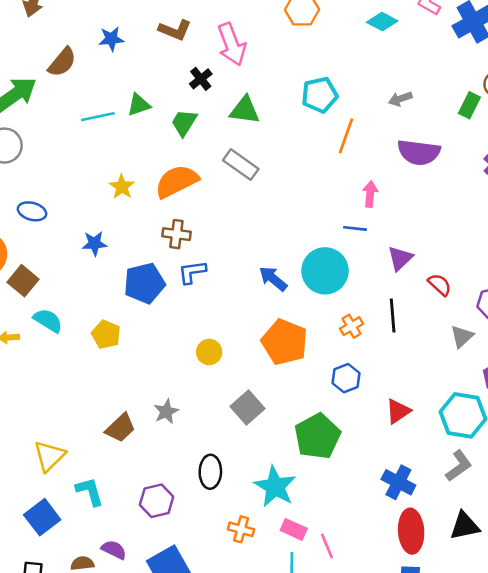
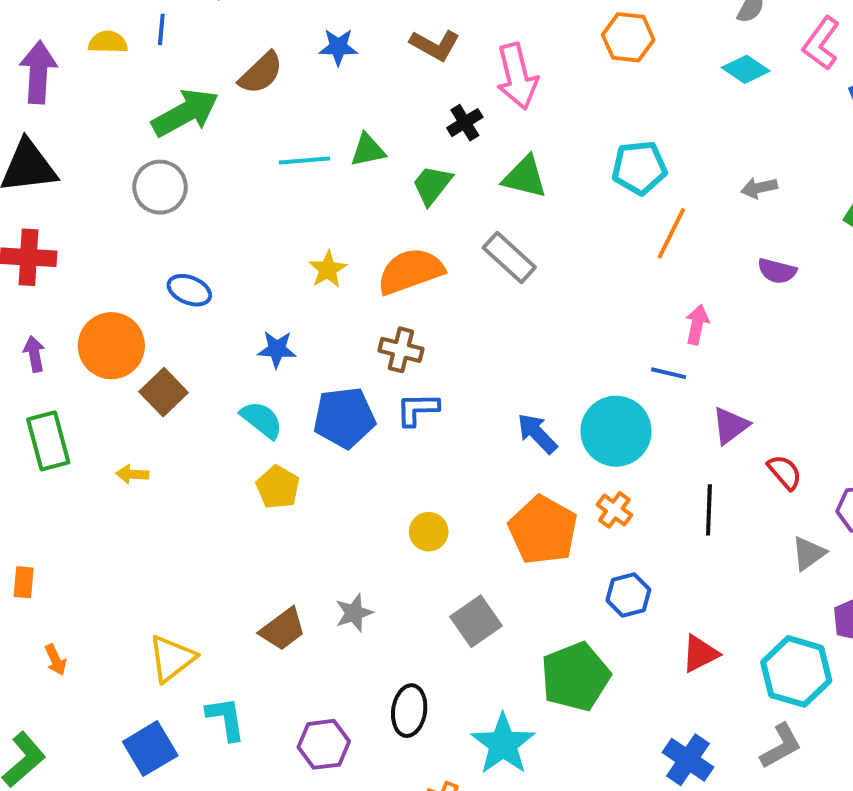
purple semicircle: (419, 152) -> (777, 271), size x0.6
cyan semicircle: (48, 320) -> (262, 420), moved
orange cross: (351, 326) -> (614, 510), moved, turned -30

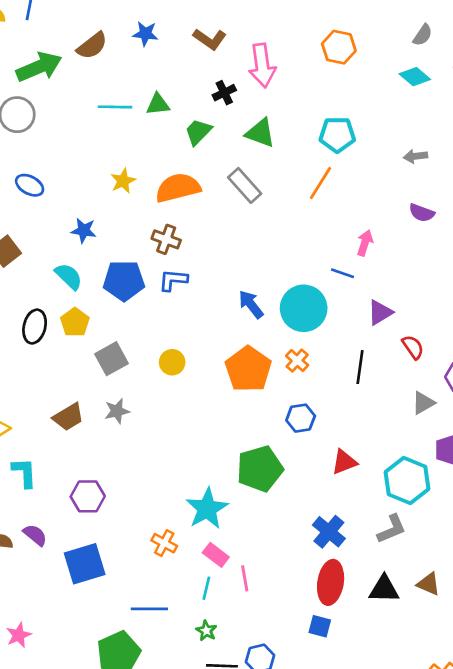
orange line: (671, 233) -> (321, 183), moved
gray square: (476, 621) -> (112, 359), moved
black ellipse: (409, 711) -> (35, 327), moved

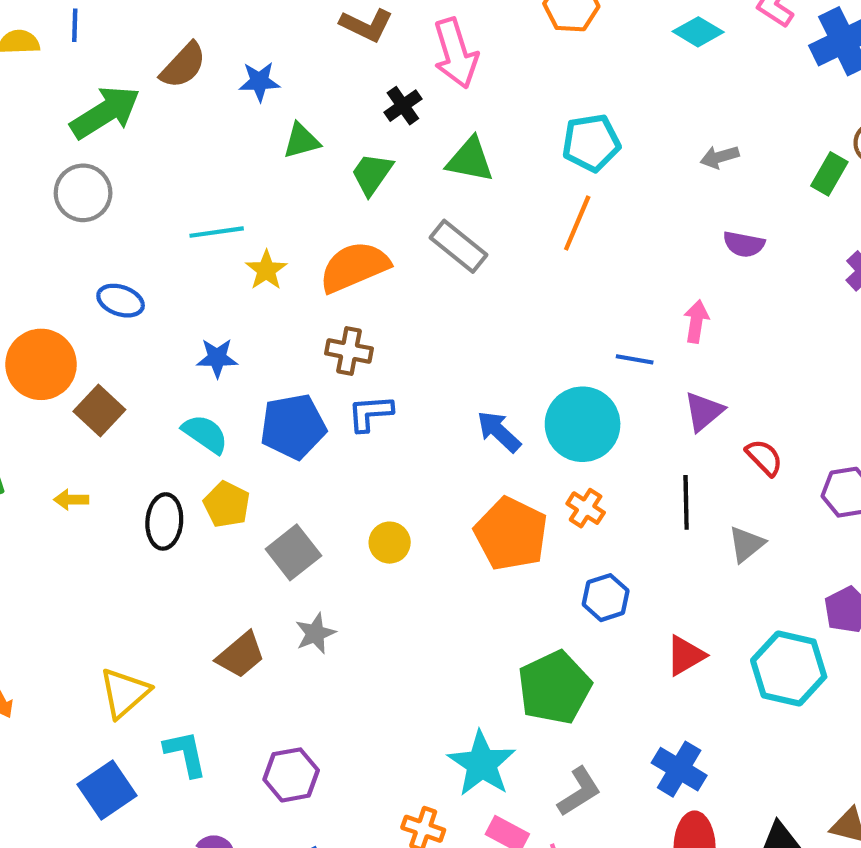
blue star: (145, 34) -> (259, 81), moved
cyan line: (115, 107) -> (217, 232), moved
pink arrow: (365, 243) -> (696, 321), moved
gray triangle: (423, 403) -> (746, 544), moved
gray L-shape: (392, 529) -> (579, 792), moved

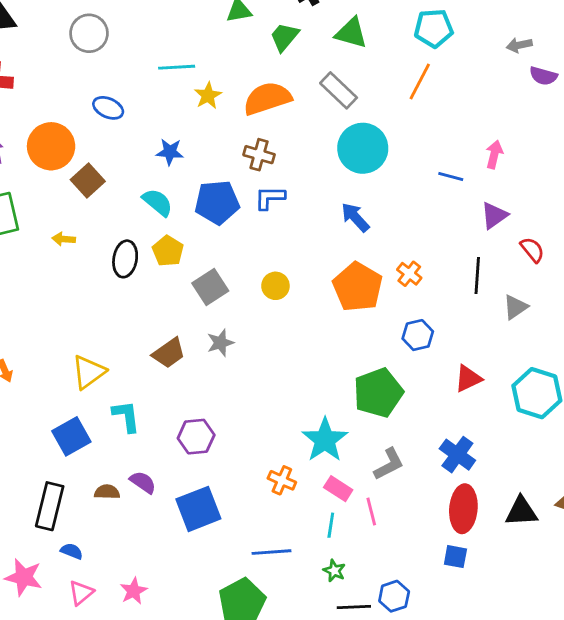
purple semicircle: (744, 244) -> (543, 76), moved
cyan circle: (583, 424) -> (363, 148), moved

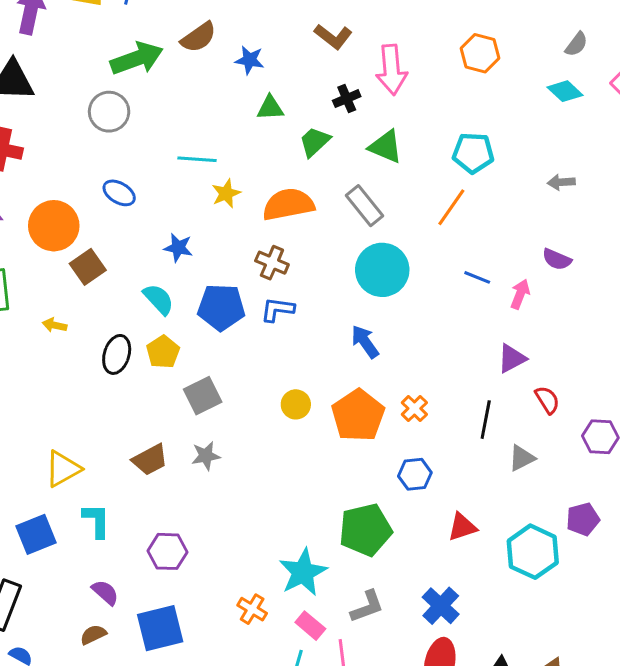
purple semicircle: (543, 76) -> (557, 259), moved
blue line: (451, 176) -> (477, 277), moved
yellow circle: (275, 286) -> (296, 404), moved
brown semicircle: (107, 492) -> (93, 635), moved, turned -35

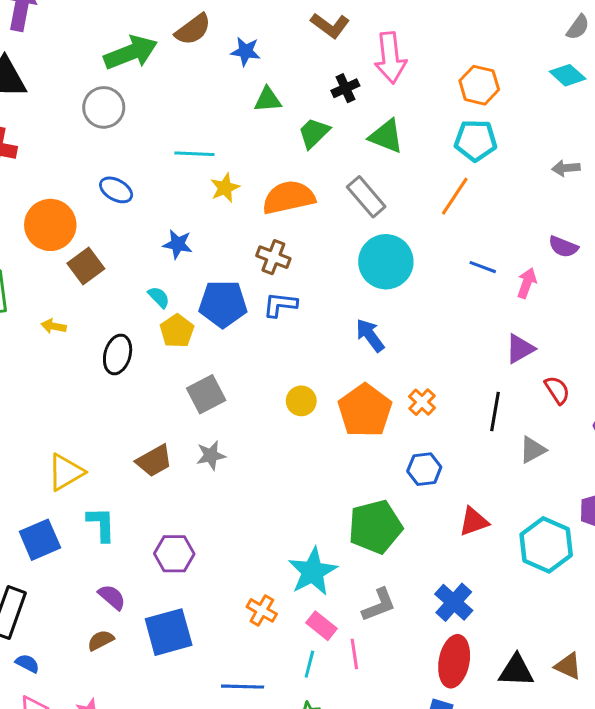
orange hexagon: (480, 53) -> (479, 85), moved
cyan semicircle: (158, 299) -> (159, 297), size x0.7
yellow pentagon: (163, 352) -> (177, 331), moved

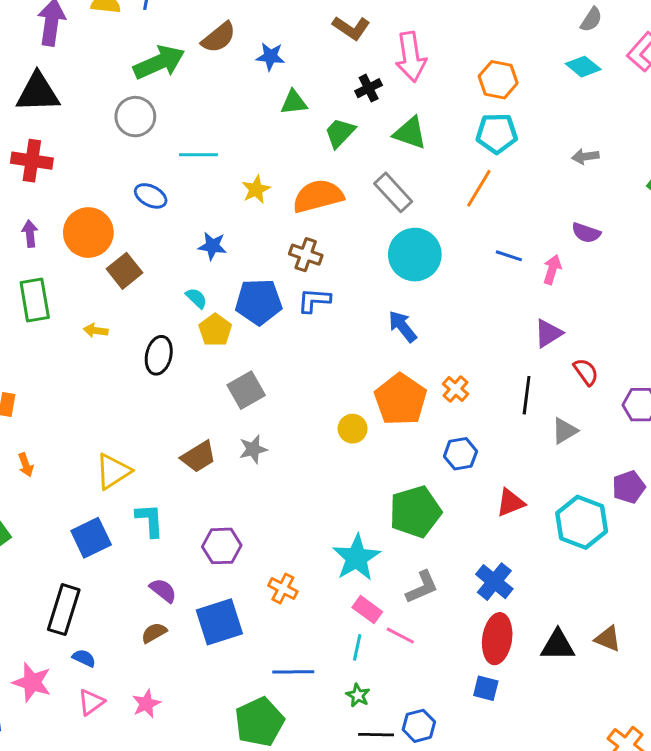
cyan line: (194, 154) -> (198, 155), moved
yellow circle: (301, 401) -> (353, 429), moved
orange cross: (262, 610) -> (283, 588), moved
pink line: (354, 654) -> (400, 636), turned -52

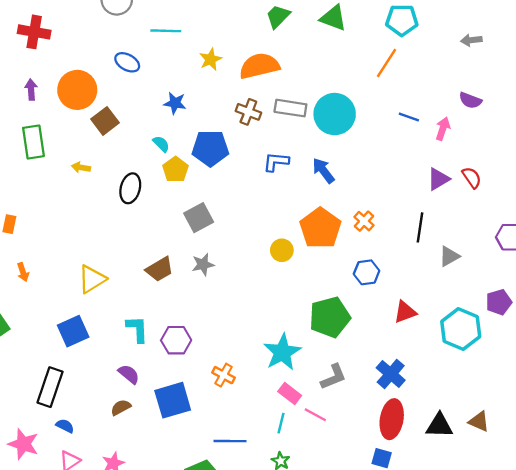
gray rectangle: (393, 192) -> (290, 108), moved, turned -40
blue L-shape: (314, 300) -> (276, 162), moved
red semicircle: (586, 372) -> (472, 178), moved
cyan L-shape: (150, 520) -> (137, 329), moved

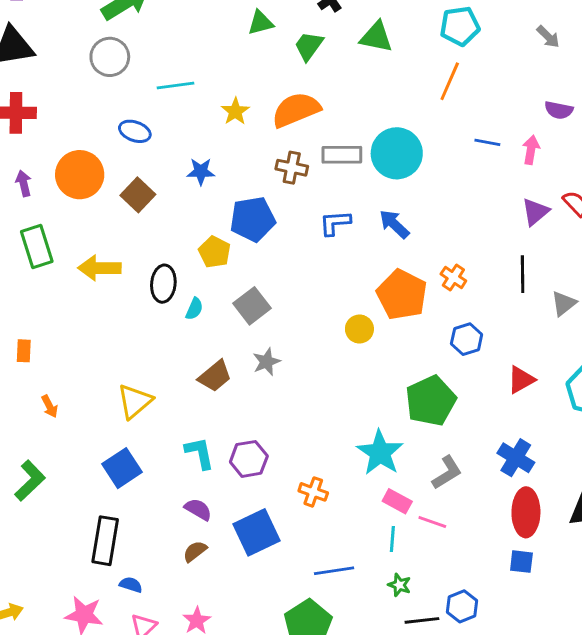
gray arrow: (471, 40) -> (548, 37), turned -120
brown square: (105, 121) -> (138, 195), moved
cyan semicircle: (161, 144) -> (194, 309), moved, turned 78
yellow arrow: (81, 167) -> (99, 268), size x1.8

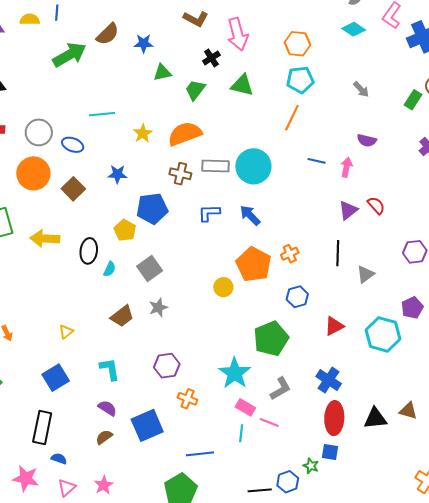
gray circle: (110, 57) -> (39, 132), moved
orange cross: (453, 277) -> (290, 254), turned 30
yellow triangle: (135, 401) -> (66, 332), size x0.6
purple hexagon: (249, 459) -> (167, 366), moved
green star: (399, 585) -> (311, 466), moved

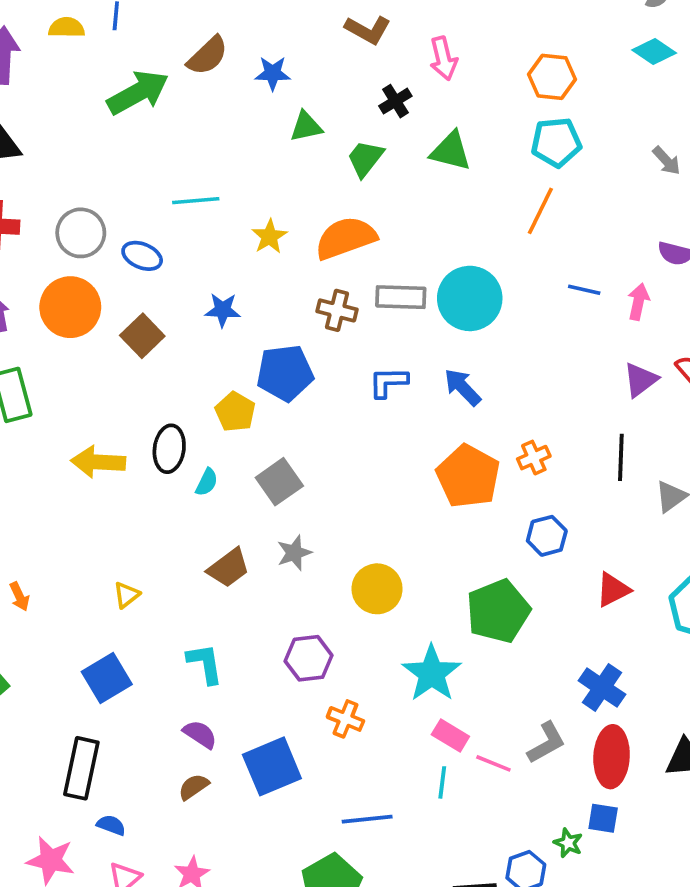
pink arrow: (238, 34) -> (443, 58), size x0.7
yellow arrow: (45, 239) -> (98, 462), moved
yellow circle: (223, 287) -> (377, 589), moved, size x1.4
gray L-shape: (281, 389) -> (546, 743), moved

